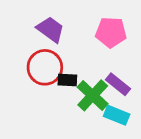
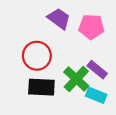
purple trapezoid: (51, 29) -> (59, 19), moved
black rectangle: (67, 80) -> (41, 87), moved, size x1.6

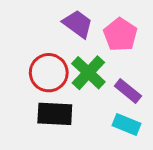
pink pentagon: (91, 27) -> (120, 35), turned 30
green cross: (76, 79) -> (88, 73), moved

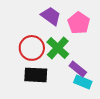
purple rectangle: (128, 91) -> (78, 69), moved

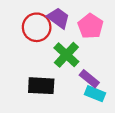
red circle: (32, 48) -> (37, 27), moved

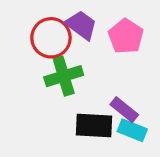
green cross: (66, 55) -> (64, 76), moved, turned 30
black rectangle: (41, 86) -> (94, 126), moved

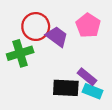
purple trapezoid: (81, 25) -> (57, 37), moved
green cross: (64, 76) -> (20, 53), moved

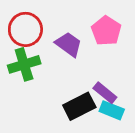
red circle: (36, 27) -> (25, 29), moved
black rectangle: (66, 88) -> (79, 106), turned -30

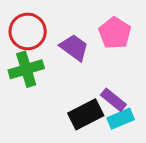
cyan rectangle: (112, 110) -> (121, 119), turned -45

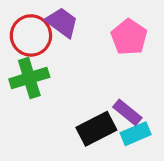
purple trapezoid: (74, 47) -> (62, 22), moved

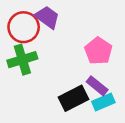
pink pentagon: (129, 37) -> (98, 51), moved

